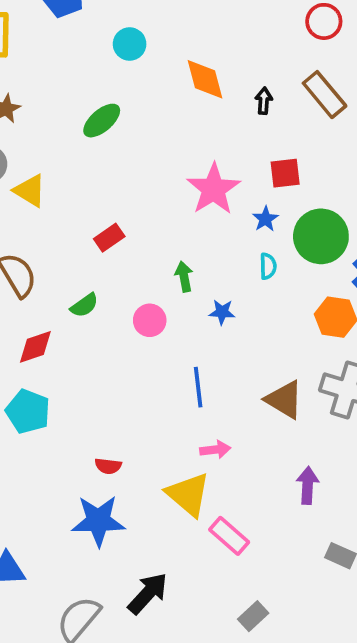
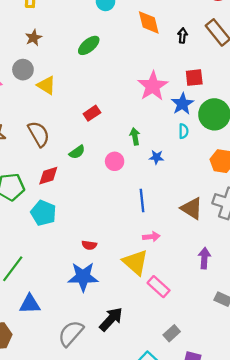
blue star: (265, 219) -> (182, 104), size x1.5

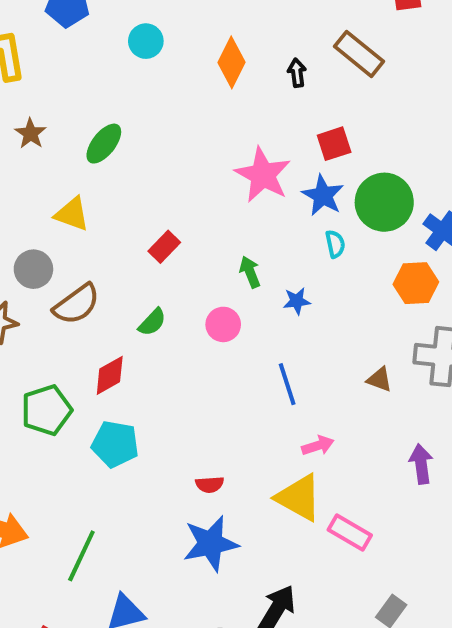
orange diamond: (149, 22) -> (232, 62), turned 52
green ellipse: (89, 45) -> (104, 144), moved
gray circle: (23, 70) -> (33, 269), moved
brown semicircle: (39, 134) -> (77, 304), turned 96
brown triangle: (192, 208) -> (379, 379), size x0.6

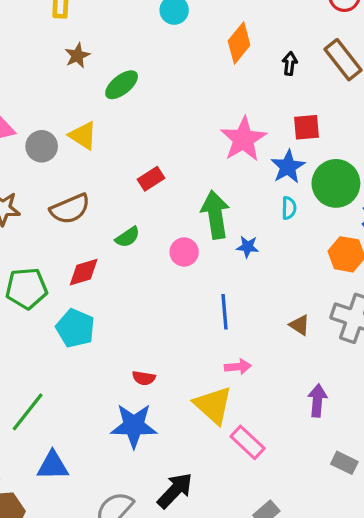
brown star: (31, 134) -> (77, 56), moved
gray circle: (33, 269) -> (42, 146), moved
green arrow: (250, 272) -> (215, 215), size x1.8

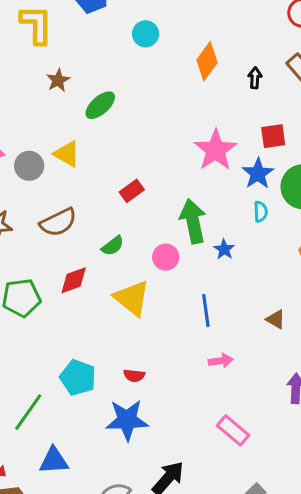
blue star: (248, 247) -> (224, 249), turned 30
cyan pentagon: (75, 328) -> (78, 378), moved
yellow triangle: (213, 405) -> (132, 298), moved

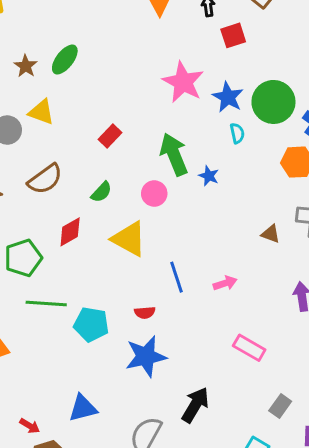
brown star: (58, 80) -> (26, 66), moved
red square: (273, 136) -> (233, 35), moved
blue line: (206, 311) -> (176, 277), moved
green line: (28, 412) -> (46, 303), moved, turned 69

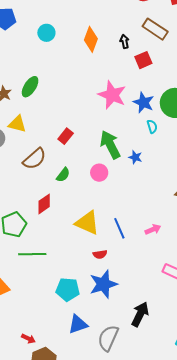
brown semicircle: (45, 179) -> (35, 159), moved
yellow triangle: (129, 239) -> (87, 223), moved
cyan pentagon: (91, 324) -> (68, 289), moved
blue triangle: (83, 408) -> (78, 324), moved

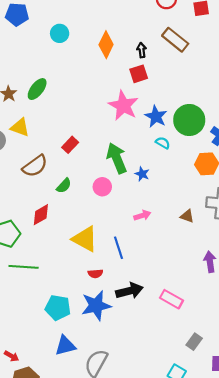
red square: (143, 60) -> (139, 74), moved
cyan semicircle: (152, 126) -> (163, 143), turned -48
pink arrow: (153, 229) -> (142, 215), moved
black arrow: (140, 314) -> (129, 291), moved, turned 45

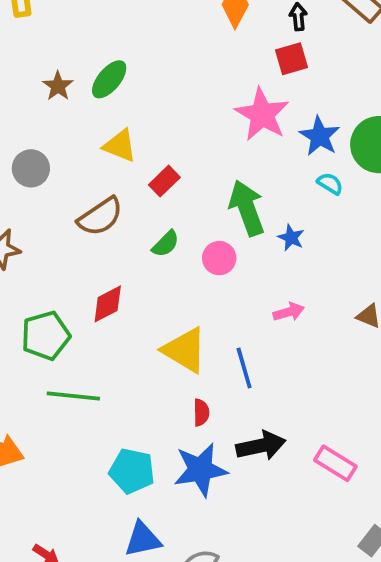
yellow triangle: (20, 127) -> (120, 146), moved
green semicircle: (64, 186) -> (166, 244), moved
red semicircle: (95, 274) -> (201, 413), turned -88

